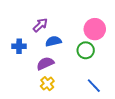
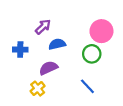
yellow cross: (47, 84) -> (38, 89), moved
blue line: (94, 86) -> (87, 86), moved

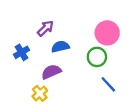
blue cross: (20, 50) -> (21, 52), turned -32
blue line: (87, 86) -> (108, 84), moved

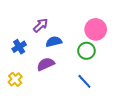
blue line: (108, 84) -> (84, 81), moved
yellow cross: (40, 93) -> (15, 79), moved

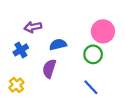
purple arrow: (41, 25) -> (33, 27), moved, turned -147
purple semicircle: (46, 64) -> (49, 69), turned -48

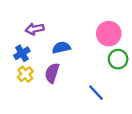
green circle: (93, 54) -> (118, 59), moved
yellow cross: (16, 85) -> (25, 74), moved

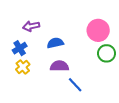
purple semicircle: (52, 73) -> (59, 66), moved, turned 72
blue line: (96, 93) -> (75, 85), moved

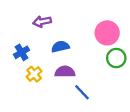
purple arrow: (31, 26) -> (42, 22), moved
yellow cross: (23, 67) -> (34, 74), moved

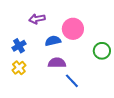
pink circle: (107, 33) -> (73, 29), moved
yellow cross: (34, 74) -> (19, 68), moved

